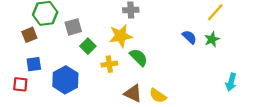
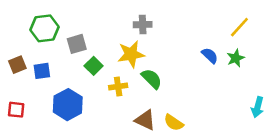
brown square: (29, 35) -> (17, 65), moved
blue square: (34, 64) -> (42, 71), moved

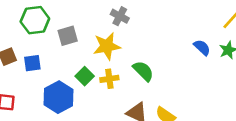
gray cross: (143, 25) -> (120, 16), moved, turned 30
yellow star: (131, 54) -> (107, 46), moved
green square: (94, 66) -> (85, 76), moved

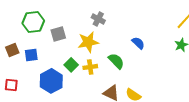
blue semicircle: (202, 47) -> (138, 43), moved

